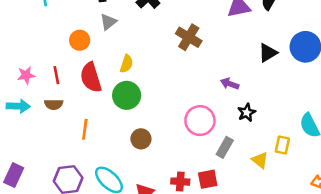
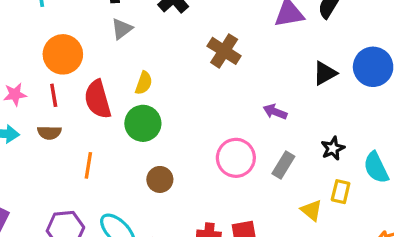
orange circle: (80, 40) -> (63, 54), moved, size x1.5
black star: (247, 113) -> (333, 148), moved
gray rectangle: (225, 147) -> (283, 165), moved

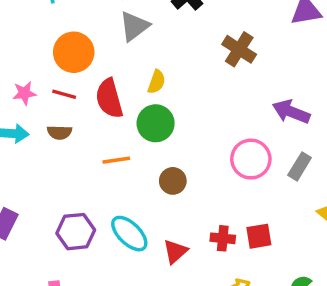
gray triangle: (122, 29) -> (134, 26), size x1.4
red line: (54, 95) -> (64, 94), turned -65
purple arrow: (275, 112) -> (291, 112), size x1.5
orange line: (88, 165) -> (116, 160), moved, turned 72

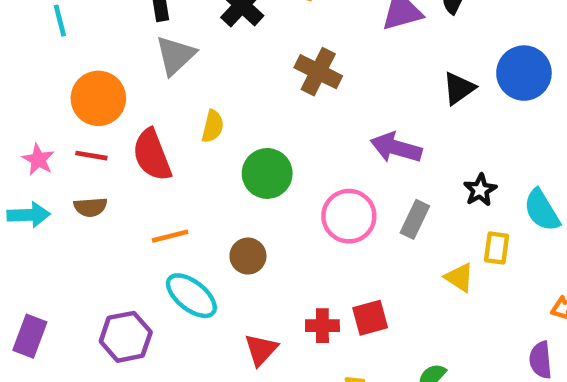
pink star: (24, 93) -> (38, 160), turned -30
green circle: (156, 123) -> (267, 173), moved
cyan ellipse: (129, 234) -> (191, 296), moved

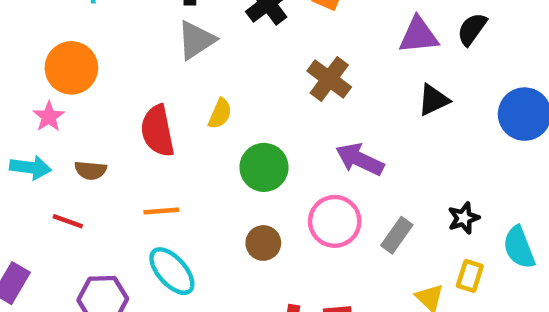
black triangle: (459, 88) -> (434, 100), moved
orange circle: (98, 98) -> (71, 68), moved
purple arrow: (396, 148) -> (360, 159), moved
red line: (91, 156) -> (68, 221), moved
brown circle: (248, 256) -> (263, 243), moved

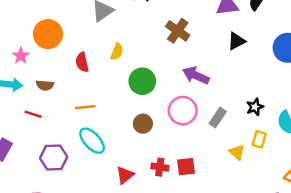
orange circle: (71, 68) -> (48, 34), moved
red semicircle: (158, 131) -> (82, 62), size x0.7

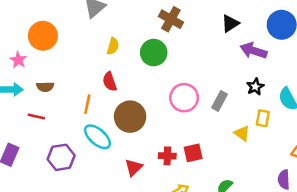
red semicircle: (82, 62) -> (110, 82), moved
purple arrow: (196, 75) -> (253, 51), moved
green circle: (142, 81) -> (154, 53), moved
orange line: (85, 107) -> (87, 104), turned -66
brown circle: (143, 124) -> (130, 117), moved, size x1.6

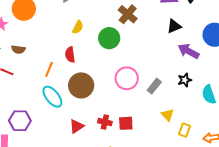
yellow rectangle: (263, 118) -> (185, 130), moved
purple hexagon: (61, 157) -> (20, 121), moved

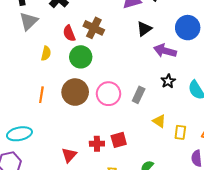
red semicircle: (70, 55) -> (69, 33), moved
orange line: (49, 69) -> (41, 95), moved
brown circle: (81, 85) -> (75, 92), moved
cyan ellipse: (52, 97) -> (19, 134), moved, turned -50

